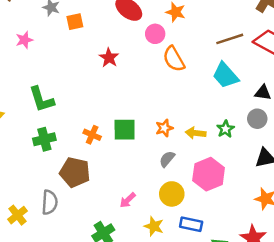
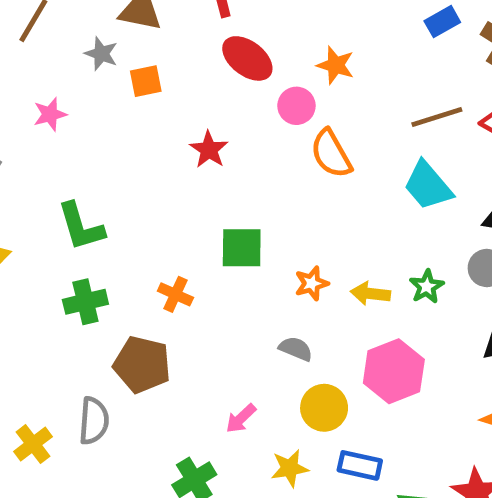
green square: (125, 130) -> (242, 248), moved
gray semicircle: (167, 159) -> (296, 349), moved, turned 72
yellow star: (154, 226) -> (290, 468), turned -30

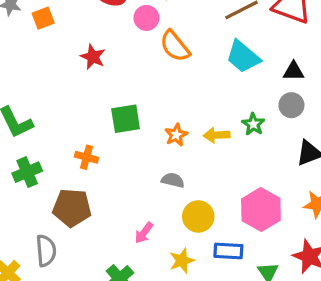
pink hexagon: (394, 371) -> (261, 210), moved

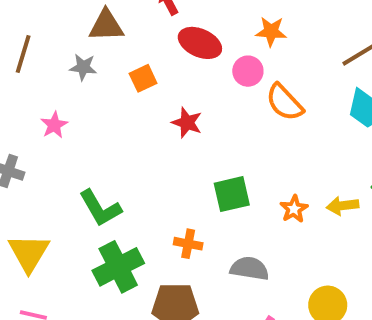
orange square: (43, 18) -> (143, 78), moved
green cross: (27, 172) -> (118, 267), size x1.4
gray semicircle: (173, 180) -> (249, 268), moved, size x1.4

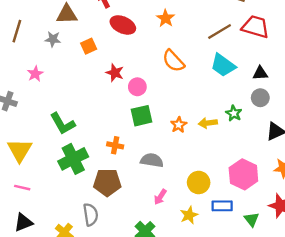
orange star: (271, 31) -> (166, 18), turned 30
pink circle: (248, 71) -> (137, 87), moved

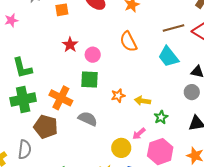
red star: (115, 73) -> (70, 45), moved
green star: (234, 113) -> (161, 117), moved
orange cross: (115, 145) -> (61, 98), size x1.6
pink arrow: (160, 197) -> (139, 134), moved

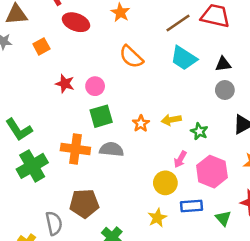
gray semicircle: (88, 119) -> (111, 149), moved
brown pentagon: (46, 127) -> (84, 203), moved

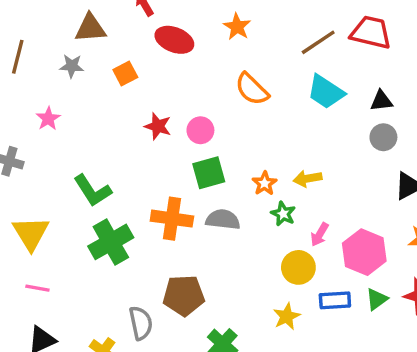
green star: (199, 131) -> (283, 214), moved
green triangle: (223, 218) -> (377, 299), moved, turned 35

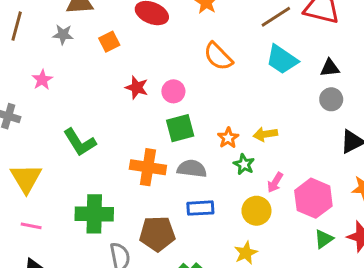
green cross: (111, 242) -> (94, 214), moved, turned 30
blue rectangle: (335, 300) -> (200, 208), moved

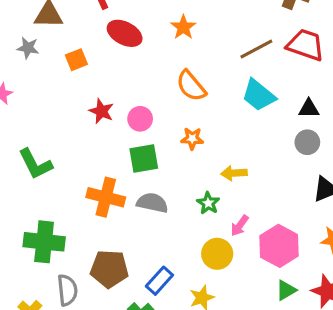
orange star: (228, 138) -> (192, 138), moved, turned 30
blue rectangle: (200, 208) -> (159, 281), moved, turned -50

